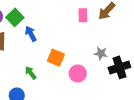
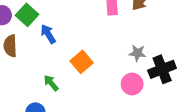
orange square: (56, 58) -> (82, 62), turned 30
pink circle: (78, 73) -> (132, 84), moved

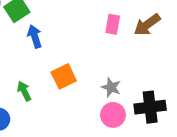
gray star: (137, 53) -> (111, 87), moved

